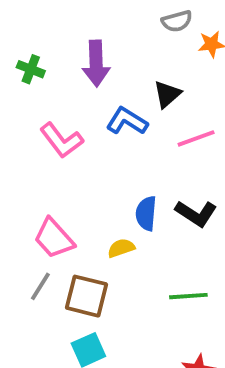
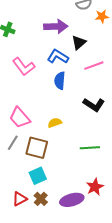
purple arrow: (96, 63) -> (56, 26), moved, turned -90
blue semicircle: (146, 213) -> (60, 81), moved

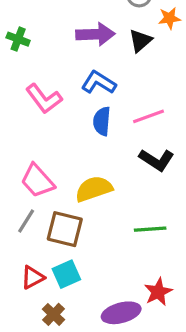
black triangle: (79, 42) -> (140, 41), moved
pink line: (94, 66) -> (149, 116), moved
yellow semicircle: (55, 123) -> (94, 189), size x1.6
red triangle: (20, 199) -> (33, 277), moved
brown cross: (41, 199) -> (54, 314), moved

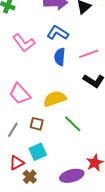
gray line: (26, 221) -> (13, 130), moved
brown square: (65, 229) -> (37, 124), size x0.6
green line: (150, 229) -> (73, 124), moved, turned 48
red triangle: (33, 277) -> (17, 163), moved

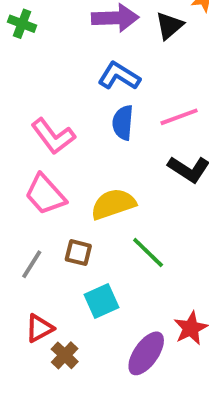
pink L-shape: (24, 43) -> (53, 136), moved
cyan square: (38, 152) -> (102, 301), moved
purple ellipse: (72, 176) -> (146, 353), turned -40

